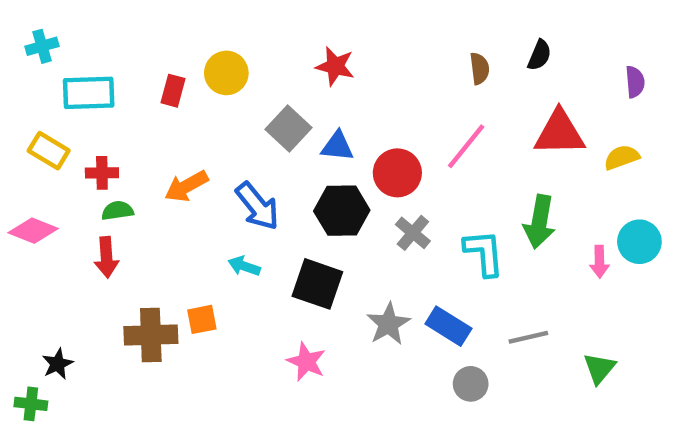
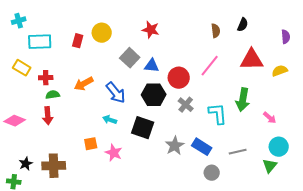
pink diamond: (33, 231) -> (15, 121), moved
cyan circle: (639, 242) -> (279, 147), moved
pink arrow: (599, 262) -> (270, 118), turned -48
brown cross: (151, 335) -> (54, 166), moved
pink star: (306, 362) -> (114, 153), moved

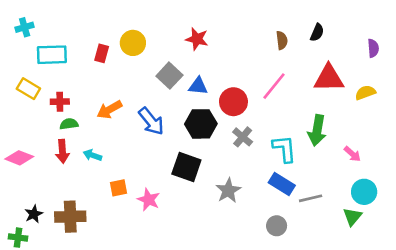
cyan arrow: (110, 120) -> (92, 155), moved
blue rectangle: (202, 147) -> (282, 184), moved

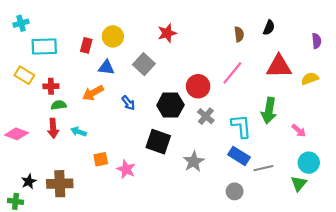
red star: (197, 39) -> (167, 33), turned -30
blue triangle: (198, 86) -> (106, 67), moved
blue arrow: (151, 121) -> (128, 103), size x0.6

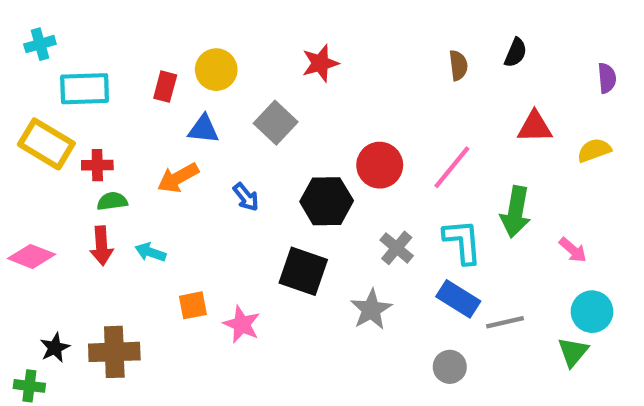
red triangle: (279, 66) -> (535, 127), size x0.7
pink line: (232, 73) -> (452, 167), moved
yellow rectangle: (24, 75) -> (46, 144), size x1.4
gray cross: (206, 116) -> (397, 248), moved

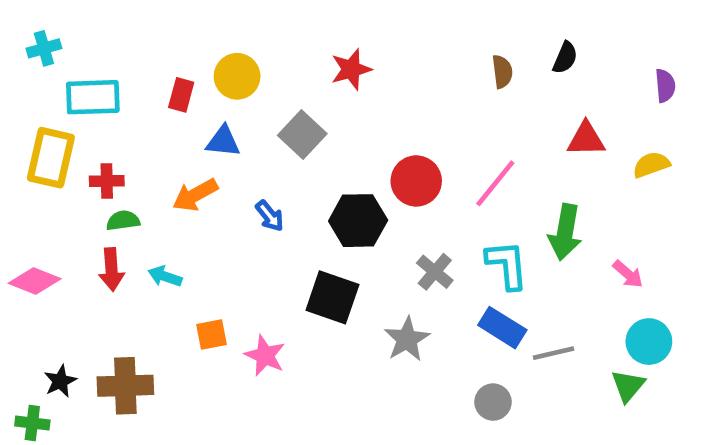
yellow rectangle: (46, 144) -> (51, 158), turned 72

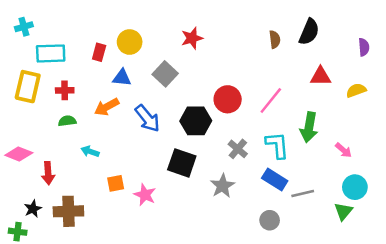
black semicircle: (565, 58) -> (309, 32), size x1.5
red cross: (107, 181) -> (65, 90), moved
blue arrow: (270, 216) -> (147, 118), size x1.6
red arrow: (111, 269) -> (48, 173), moved

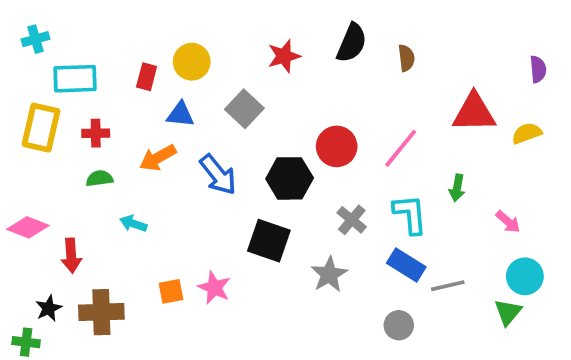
black semicircle: (309, 32) -> (352, 43), moved
red triangle: (321, 76) -> (474, 113), size x1.4
green arrow: (309, 127) -> (457, 188), size x0.6
orange square: (116, 183) -> (171, 291), moved

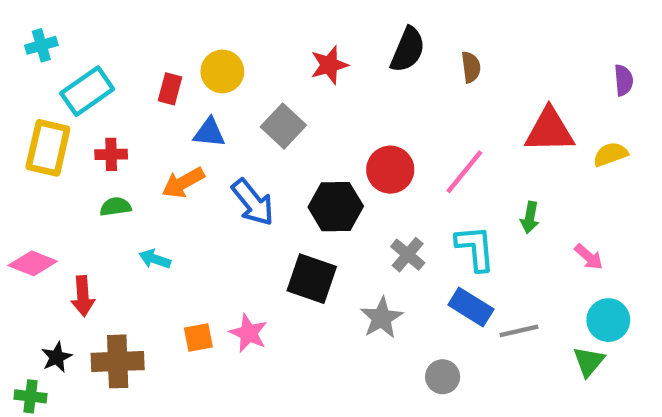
cyan rectangle: (75, 79) -> (87, 91), turned -33
gray circle: (399, 325) -> (443, 377), moved

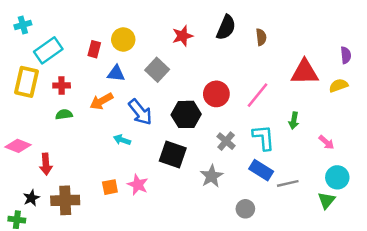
purple semicircle: (624, 80) -> (346, 55), moved
cyan arrow: (155, 259) -> (122, 140), moved

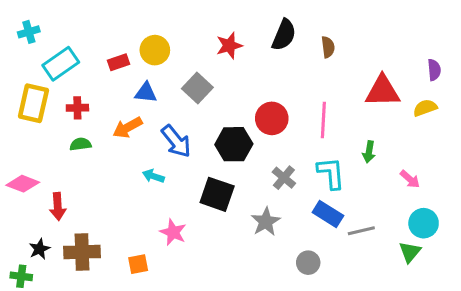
red rectangle: (94, 49) -> (118, 62), turned 56
pink line: (257, 95) -> (323, 120), turned -36
orange square: (110, 187) -> (138, 264), moved

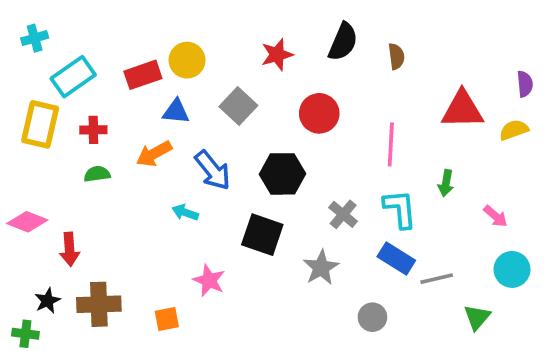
red rectangle: (118, 62) -> (143, 75), size x1.4
red circle: (272, 118) -> (319, 113), moved
green triangle: (410, 252) -> (477, 317), moved

